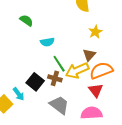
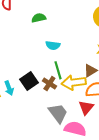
green semicircle: (26, 20) -> (39, 18), turned -64
gray trapezoid: (59, 105) -> (58, 113), moved

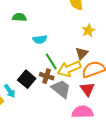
green semicircle: (39, 18) -> (19, 17), turned 32
gray trapezoid: (58, 113) -> (61, 89), moved

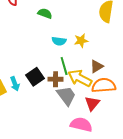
yellow star: (88, 30) -> (81, 41), moved
yellow arrow: (69, 69) -> (80, 78), turned 35
brown cross: (47, 76) -> (56, 79), turned -32

